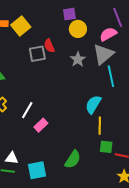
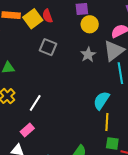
red semicircle: (49, 46) -> (47, 16), moved
gray square: (37, 54) -> (48, 47), turned 30
pink rectangle: (41, 125) -> (27, 130), moved

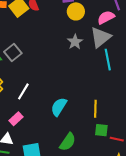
gray square: (48, 47) -> (13, 53), moved, turned 30
cyan semicircle: (101, 100) -> (59, 107), moved

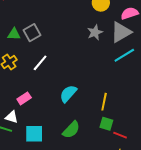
cyan line: (108, 60) -> (124, 55), turned 60
white line: (23, 91) -> (40, 63), moved

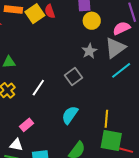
gray square: (32, 33) -> (74, 77), moved
green square: (106, 124) -> (111, 140), size x1.6

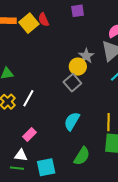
yellow circle: (92, 21) -> (78, 67), moved
white line: (38, 88) -> (28, 98), moved

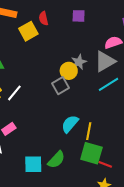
yellow square: (29, 23) -> (28, 31), moved
cyan semicircle: (72, 121) -> (70, 124), moved
cyan square: (46, 167) -> (33, 164), moved

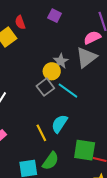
purple square: (79, 16) -> (55, 16), turned 32
cyan line: (109, 84) -> (68, 91), moved, turned 75
yellow line: (89, 131) -> (41, 133), moved, turned -30

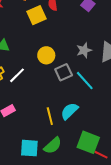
yellow circle: (52, 71) -> (46, 55), moved

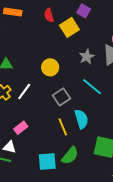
yellow square: (36, 15) -> (69, 27), moved
gray square: (64, 72) -> (61, 97), moved
cyan semicircle: (69, 111) -> (81, 119), turned 126

